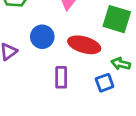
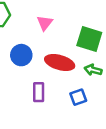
green arrow: (121, 64) -> (93, 70), moved

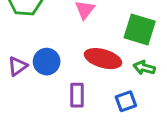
blue circle: (21, 55) -> (47, 62), moved

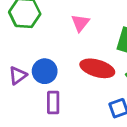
purple rectangle: (77, 95) -> (53, 102), moved

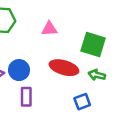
pink triangle: (80, 23) -> (49, 29), turned 49

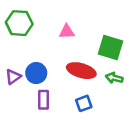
blue square: (82, 102) -> (84, 103), moved

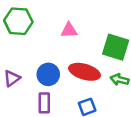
blue circle: (36, 73) -> (48, 74), moved

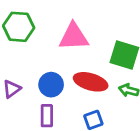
pink triangle: (69, 30) -> (74, 37), size x1.6

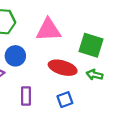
blue circle: (51, 85) -> (15, 56), moved

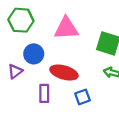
red ellipse: (63, 68) -> (64, 73), moved

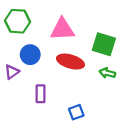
red ellipse: (64, 73) -> (70, 62), moved
blue square: (83, 97) -> (76, 112), moved

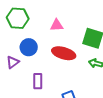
pink triangle: (62, 29) -> (57, 25), size x0.6

